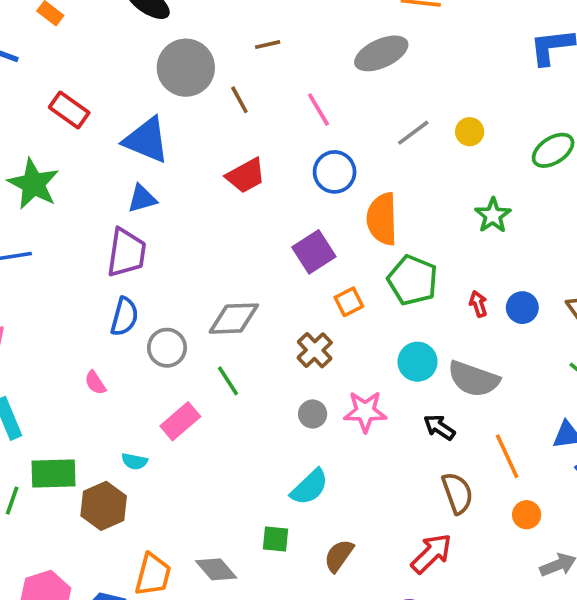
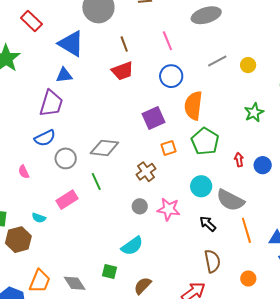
brown line: (239, 100) -> (124, 44), moved
blue semicircle: (124, 317) -> (45, 138), turned 40
orange line: (507, 456) -> (246, 230), moved

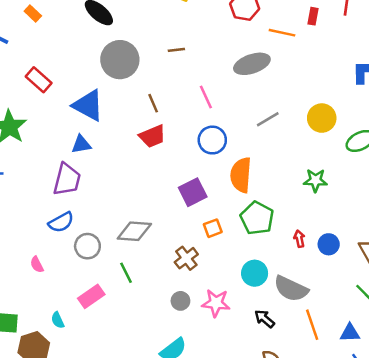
yellow circle: (248, 65) -> (322, 118), moved, size x1.5
green star: (254, 113) -> (315, 180), turned 30
cyan semicircle: (39, 218) -> (58, 320), turned 48

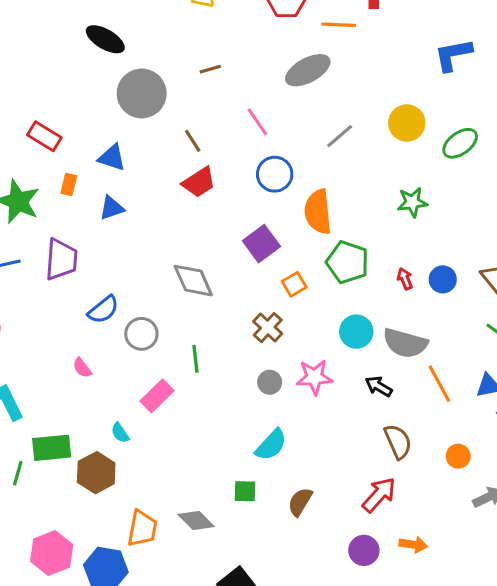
orange rectangle: (33, 14) -> (69, 184), moved, turned 70
blue triangle: (88, 105) -> (112, 158), size x0.7
purple trapezoid: (67, 180) -> (61, 259), moved
gray diamond: (134, 231) -> (193, 281), moved, turned 72
green line: (126, 273) -> (195, 359), turned 30

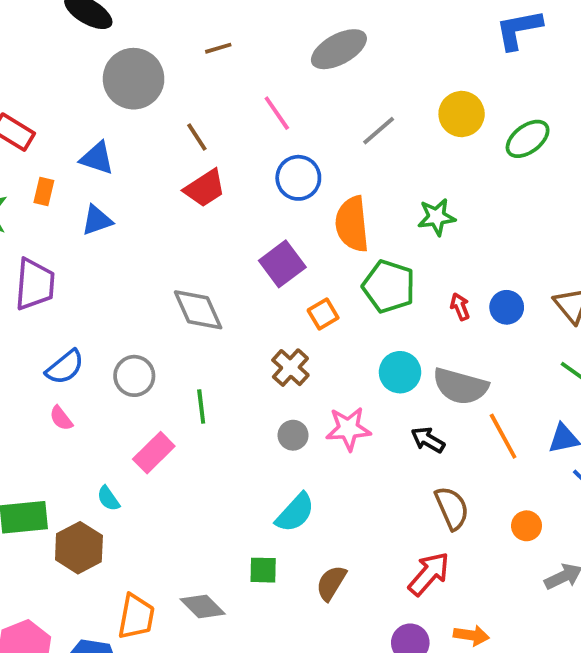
green star: (412, 202) -> (436, 217), moved
blue semicircle: (103, 310) -> (65, 367), moved

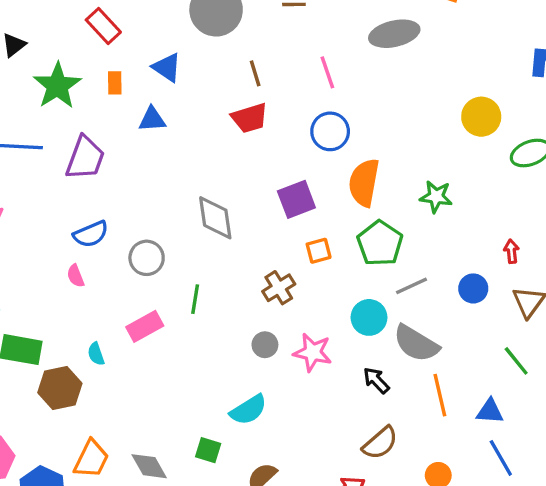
gray line: (379, 131) -> (412, 286), moved
orange rectangle: (44, 192) -> (115, 83), turned -30
red arrow: (460, 307) -> (511, 251), moved
brown semicircle: (452, 508) -> (380, 443), turned 57

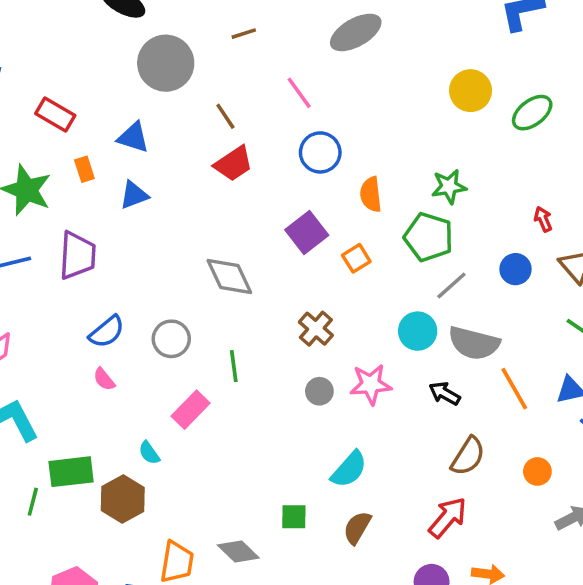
orange semicircle: (364, 183) -> (371, 194), size x0.7
green pentagon: (380, 243) -> (429, 237), moved
orange square: (319, 251) -> (356, 258), moved
cyan semicircle: (248, 410) -> (349, 469), moved

